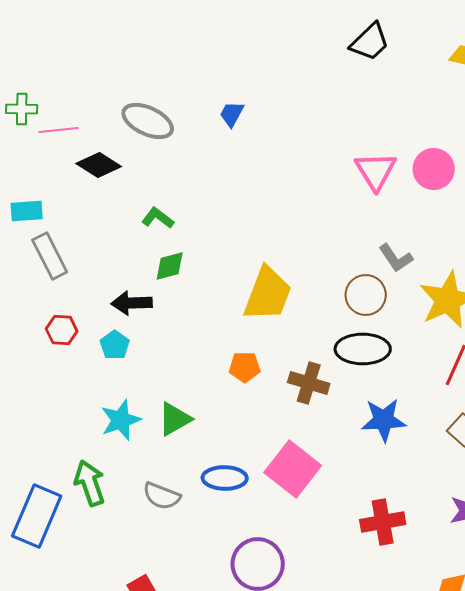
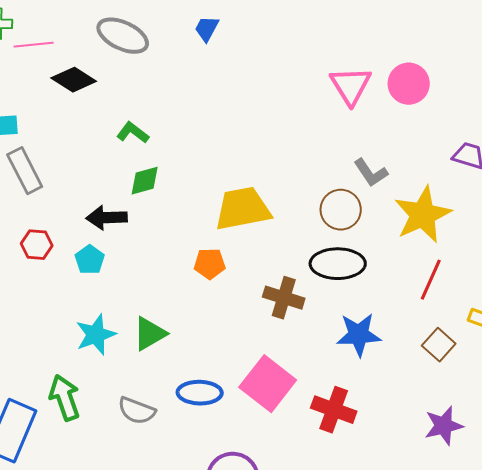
yellow trapezoid: (268, 294) -> (243, 209), turned -122
orange pentagon: (245, 367) -> (210, 264), moved
red cross: (383, 522) -> (334, 410), moved, turned 30

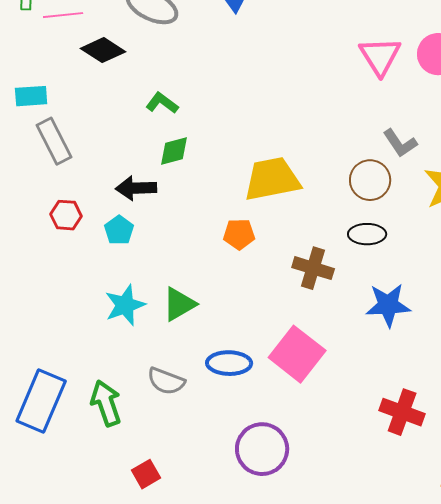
black ellipse: (338, 264) -> (367, 234), size x0.7
green arrow: (65, 398) -> (106, 403), moved
red cross: (334, 410) -> (402, 412), moved

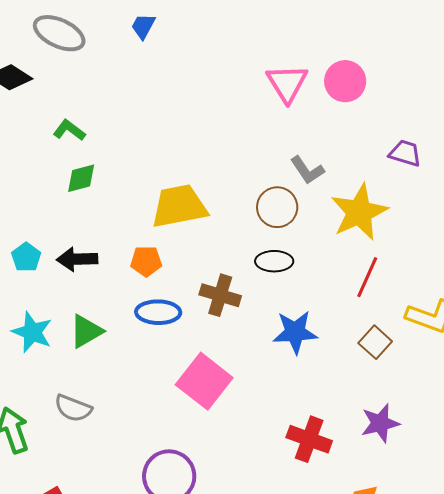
black arrow: (136, 188) -> (77, 259), moved
cyan star: (125, 305) -> (32, 332), turned -30
blue ellipse: (229, 363) -> (158, 312), moved

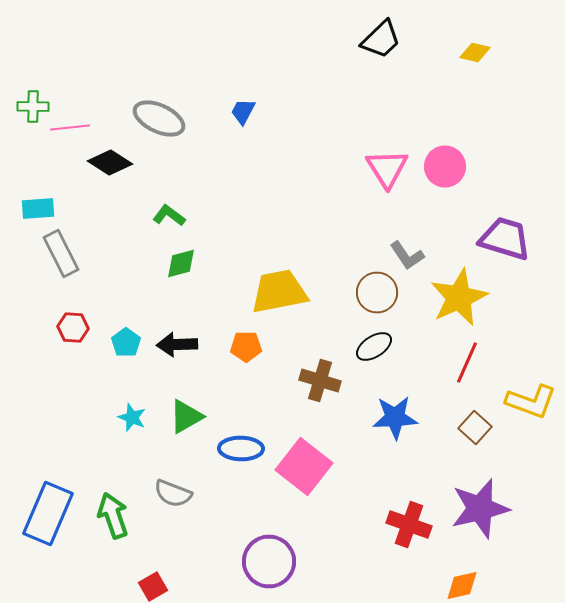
purple trapezoid: (405, 153) -> (505, 238), size x1.6
black ellipse: (274, 261) -> (374, 346), turned -33
blue ellipse: (158, 312) -> (241, 448), moved
cyan star: (32, 332) -> (132, 418), size x0.7
purple star: (380, 423) -> (480, 508), size x1.5

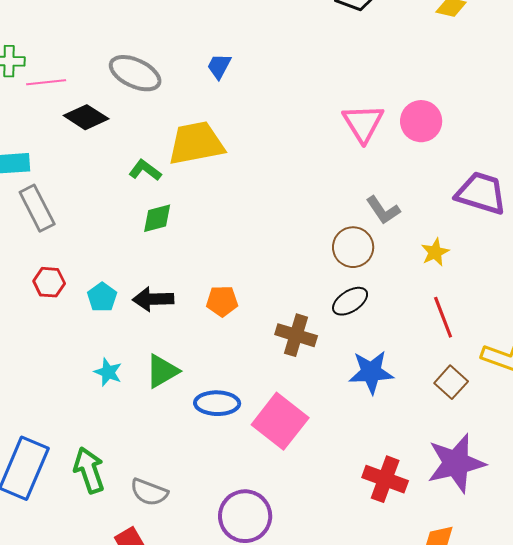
yellow trapezoid: (279, 292) -> (196, 143), moved
yellow star: (459, 298) -> (435, 252), size x0.5
red line: (467, 362) -> (443, 317), turned -45
gray semicircle: (173, 494) -> (149, 492), moved

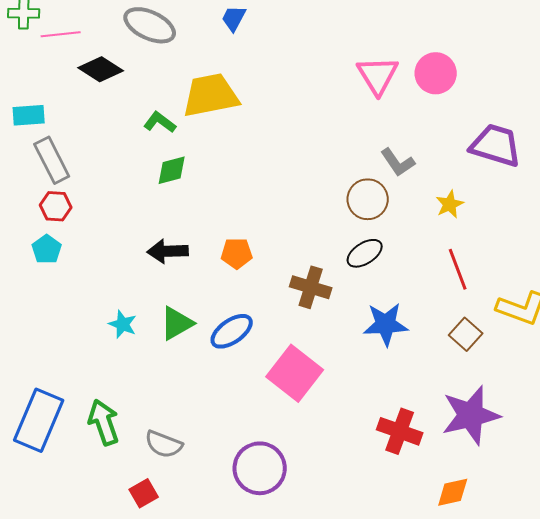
red hexagon: (49, 282) -> (56, 206), moved
cyan pentagon: (102, 297) -> (47, 249), moved
blue ellipse: (217, 403) -> (232, 331), moved, turned -36

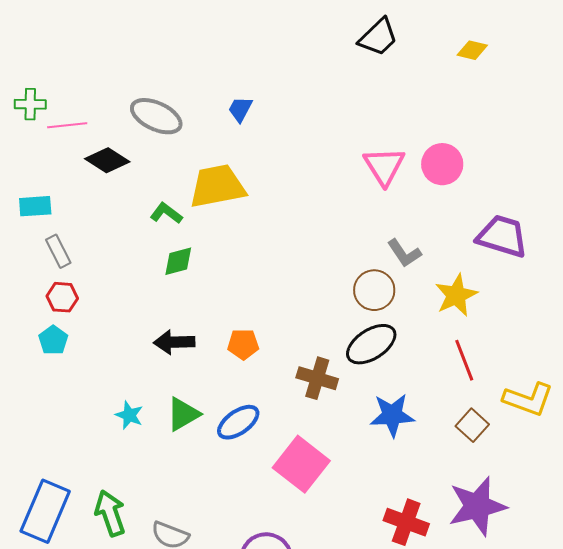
gray rectangle: (52, 160) -> (58, 251), size x0.7
yellow star: (450, 204) -> (456, 295), size x1.5
black ellipse: (365, 253) -> (371, 344), size x1.4

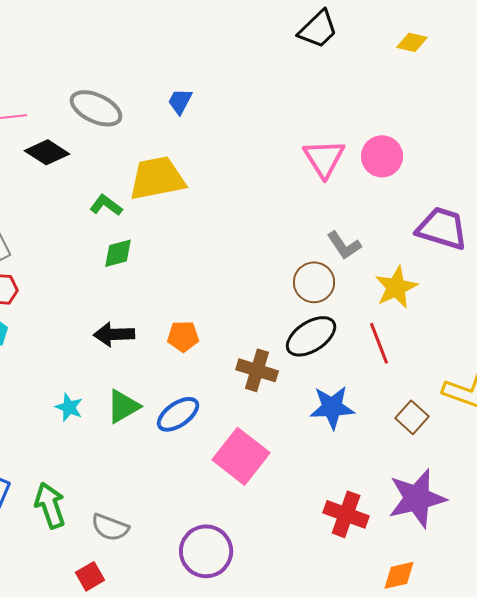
red line: (464, 360) -> (379, 343), moved

